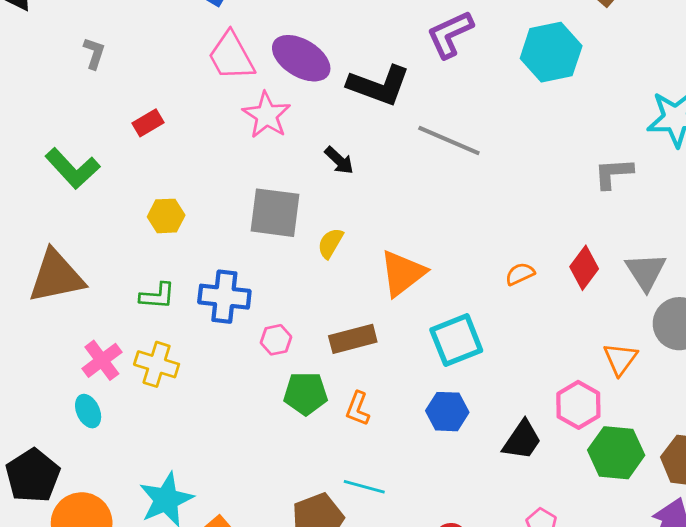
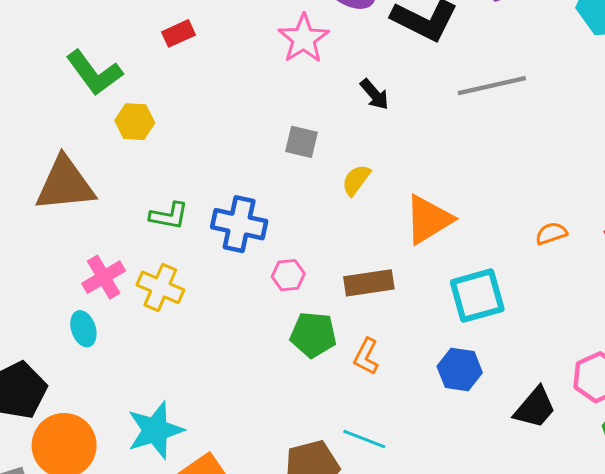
gray line: (449, 140) -> (492, 86), turned -42
gray square: (275, 213) -> (302, 142), size x0.6
yellow hexagon: (166, 216) -> (135, 122), moved

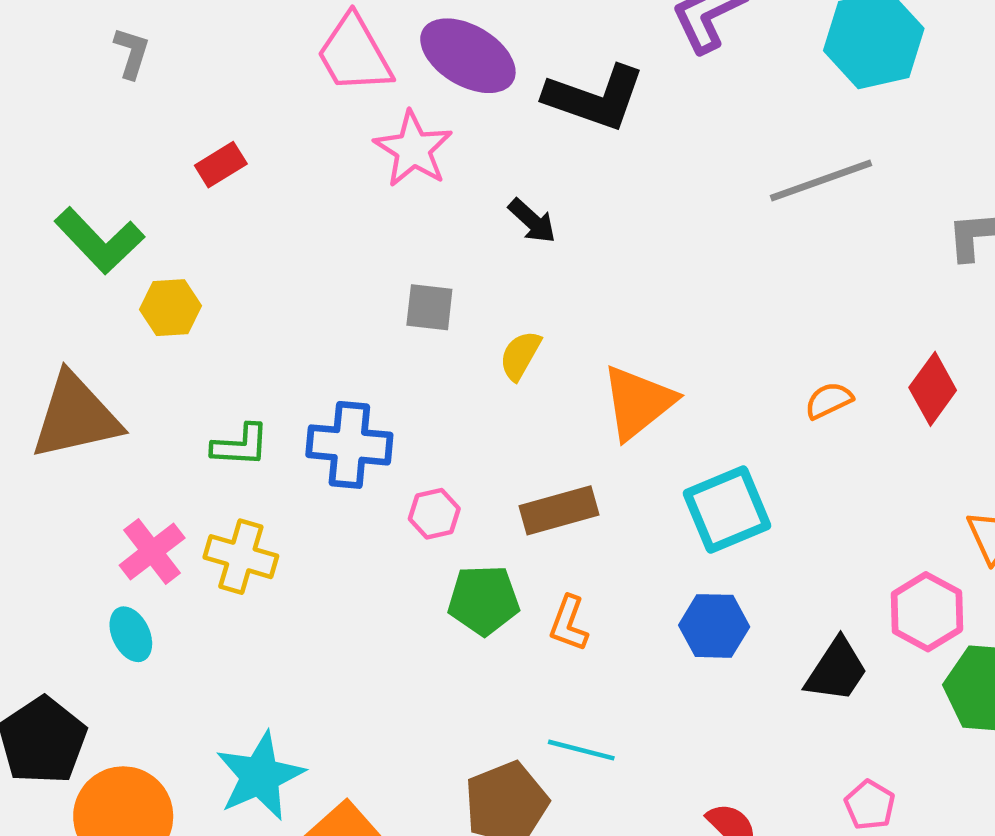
gray line: (492, 86) -> (821, 181), moved

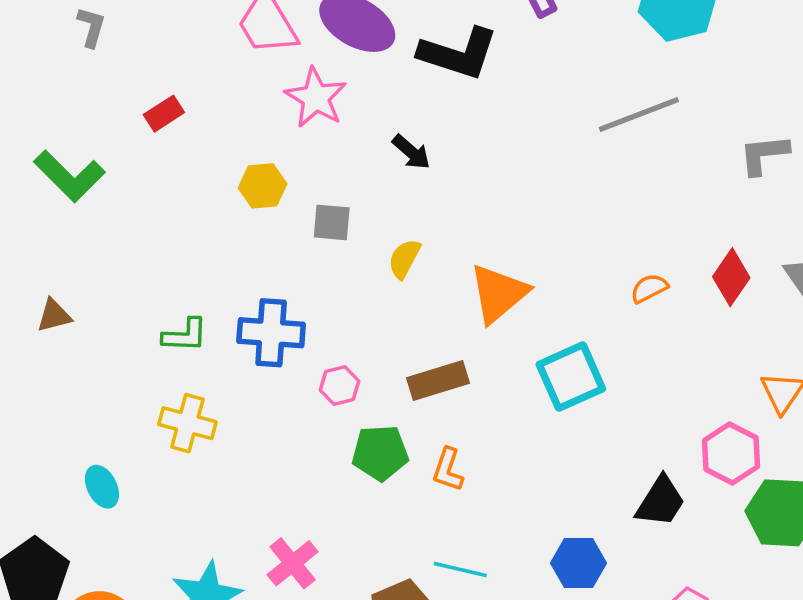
yellow hexagon: (171, 308) -> (263, 186), moved
brown triangle: (76, 416) -> (54, 316), size x0.5
pink cross: (152, 552) -> (293, 563), moved
blue hexagon: (714, 626) -> (579, 563), moved

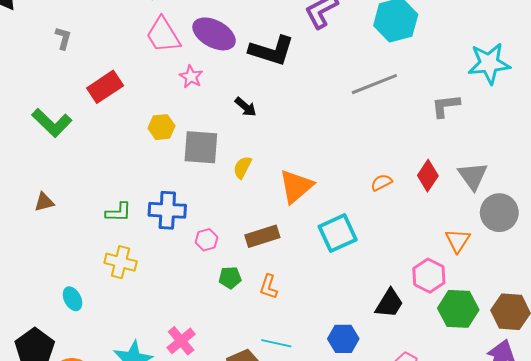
pink star: (316, 98) -> (191, 77), size x0.7
red rectangle: (164, 114) -> (105, 87), size x1.6
gray square: (332, 222) -> (201, 147), size x1.6
green pentagon: (380, 453) -> (230, 278), size x0.7

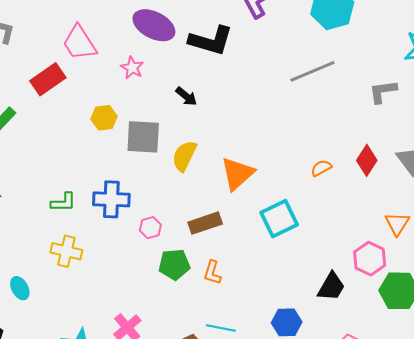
pink trapezoid: (163, 35) -> (79, 43), moved
yellow semicircle: (242, 167) -> (184, 156), size x1.4
green pentagon: (230, 278) -> (174, 264), size x1.4

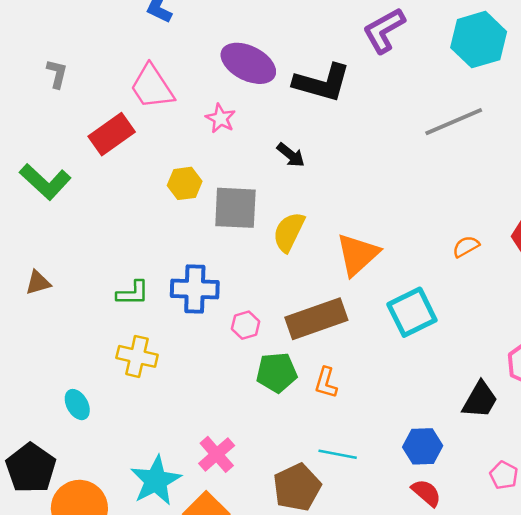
brown rectangle: (205, 223) -> (316, 319), size x1.4

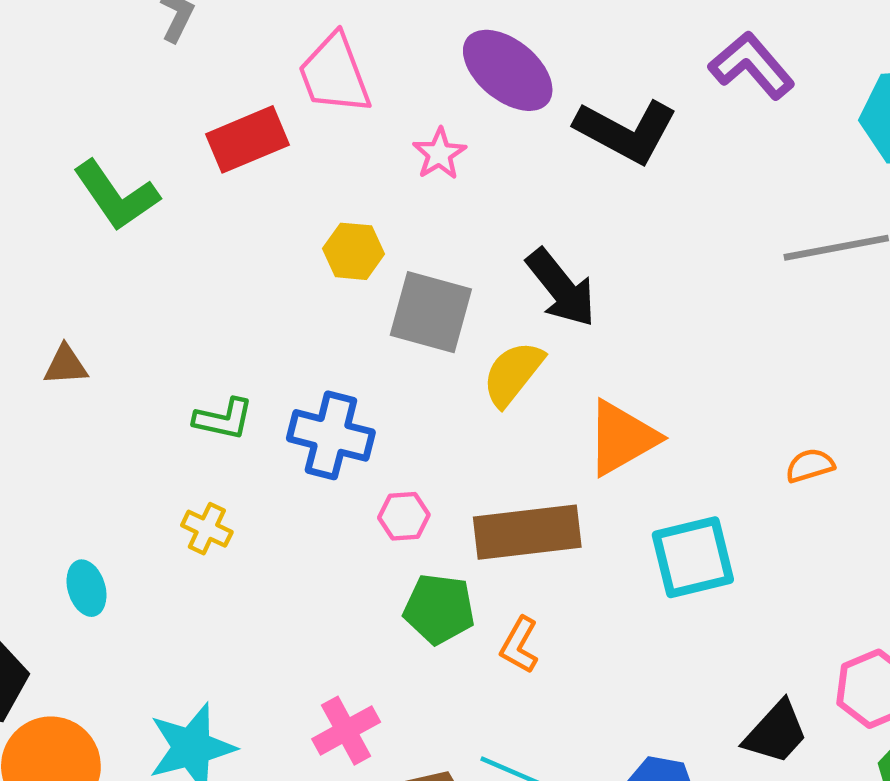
purple L-shape: (384, 30) -> (752, 65), turned 66
black arrow: (291, 155) -> (561, 288), moved, size x1.6
yellow cross: (137, 356) -> (207, 529), size x0.7
pink cross: (217, 454) -> (346, 731), moved

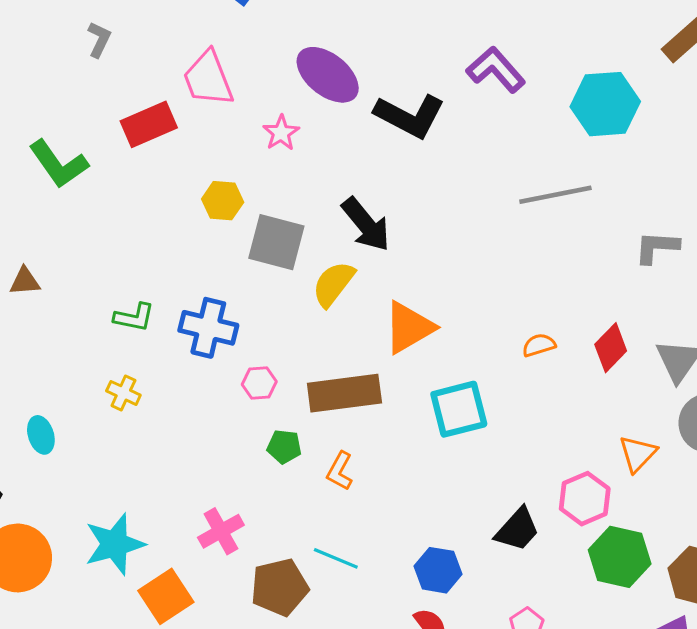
green pentagon: (439, 609) -> (284, 447), size x0.7

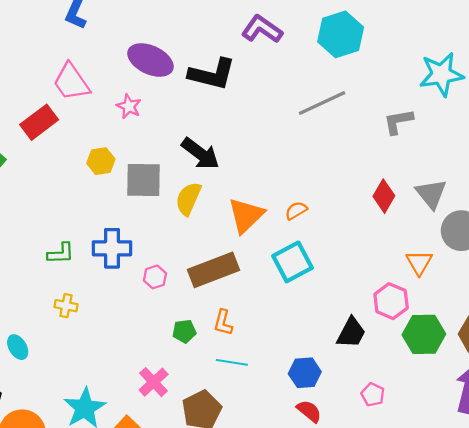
orange semicircle: (539, 345) -> (296, 211), moved
green pentagon: (284, 447) -> (184, 331), moved
cyan line: (336, 558) -> (232, 362), moved

